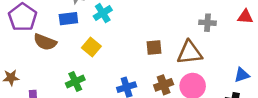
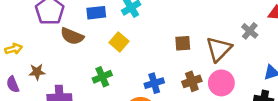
gray cross: (208, 23) -> (250, 31), moved, turned 35
brown triangle: (190, 53) -> (219, 49), turned -40

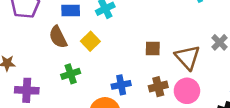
brown semicircle: (72, 36) -> (58, 37), moved, turned 35
brown triangle: (219, 49) -> (188, 57), turned -32

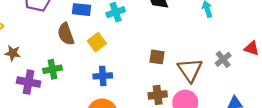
green cross: (71, 74) -> (52, 69), moved
blue cross: (121, 85) -> (103, 76), moved

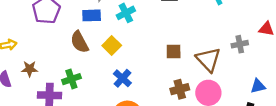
gray cross: (223, 59) -> (240, 44), turned 35
blue cross: (103, 76) -> (122, 78), turned -36

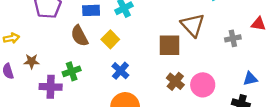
brown square: (174, 51) -> (170, 45), size x1.5
brown triangle: (208, 60) -> (193, 25), moved
brown cross: (180, 89) -> (175, 81), turned -36

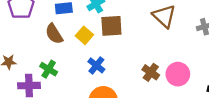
brown square: (170, 45) -> (111, 26), moved
green cross: (72, 71) -> (49, 69), turned -36

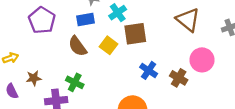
blue cross: (96, 65) -> (149, 70), moved
pink circle: (178, 74) -> (202, 60), moved

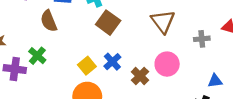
brown square: (135, 34) -> (108, 23), turned 30
yellow square: (108, 45) -> (87, 66), moved

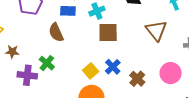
brown square: (108, 23) -> (108, 33), turned -35
pink circle: (167, 64) -> (171, 73), moved

